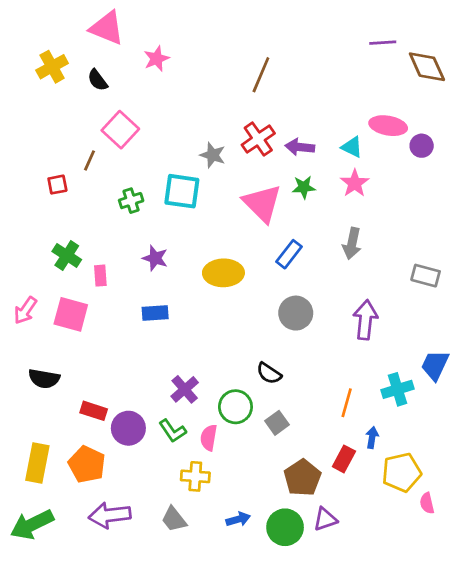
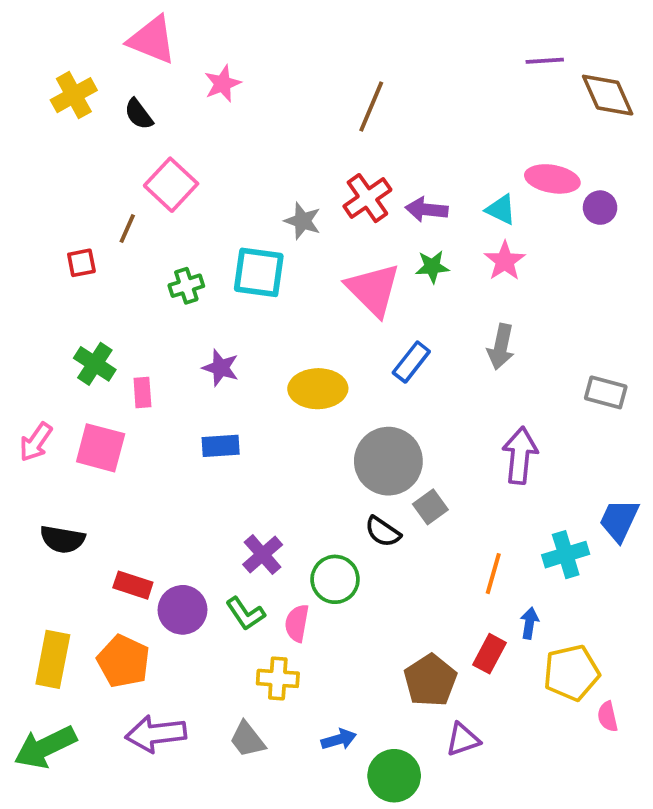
gray circle: (296, 313) -> (388, 461), moved, size x1.4
gray square: (277, 423) -> (430, 507), moved
green circle: (285, 527) -> (394, 776), moved

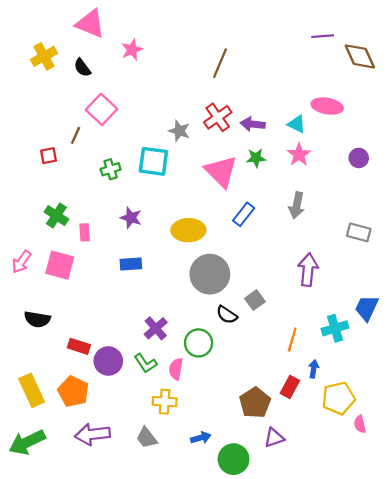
purple circle: (600, 208) -> (359, 158), moved
gray circle: (388, 461) -> (210, 274), moved
yellow rectangle: (53, 659) -> (32, 390), turned -36

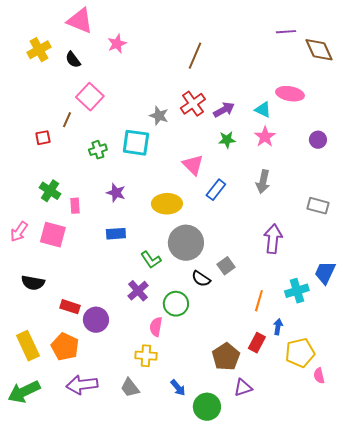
purple arrow: (253, 124) -> (224, 110), turned 145
pink triangle: (221, 171) -> (193, 165), moved, size x0.7
green L-shape: (146, 363) -> (151, 260), moved
blue arrow: (201, 438) -> (178, 388), turned 66

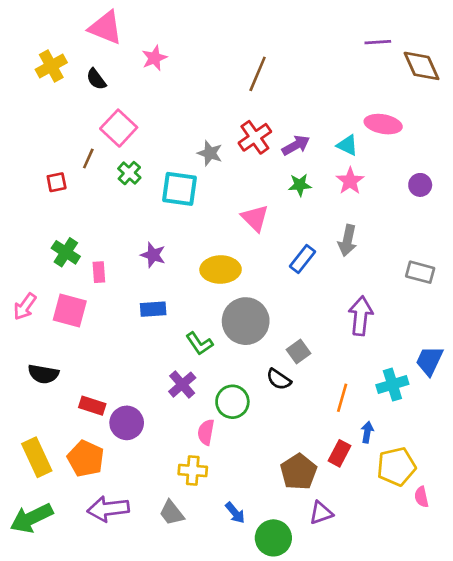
green cross: (98, 150) -> (129, 173), moved, turned -30
blue rectangle: (216, 190) -> (302, 259), moved
black semicircle: (201, 279) -> (279, 379), moved

